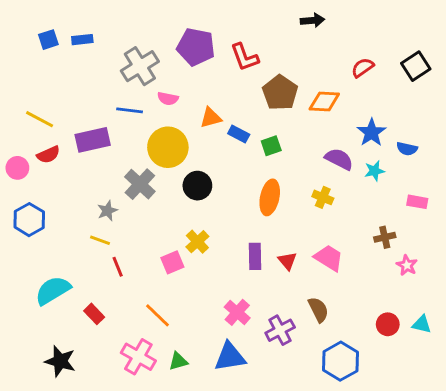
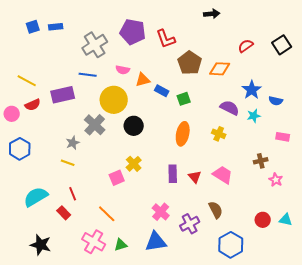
pink semicircle: (168, 99) -> (123, 70), moved
red line: (118, 267) -> (73, 194), moved

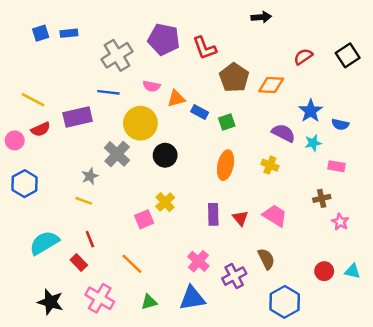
pink rectangle: (283, 137) -> (336, 166), moved
pink cross: (94, 242) -> (100, 298), moved

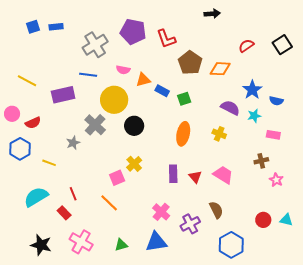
red semicircle: (41, 129) -> (33, 123), moved
yellow line: (84, 201) -> (49, 163), moved
orange line: (132, 264) -> (109, 203), moved

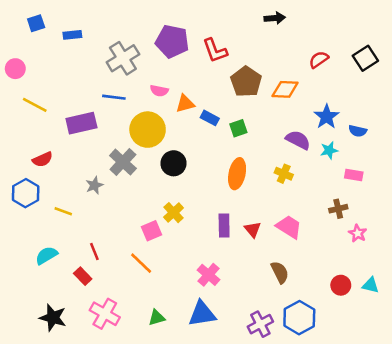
blue square: (33, 27) -> (36, 23), moved
pink circle: (12, 114) -> (15, 69), moved
cyan semicircle: (36, 197) -> (46, 255), size x0.7
purple cross: (190, 224) -> (260, 324), moved

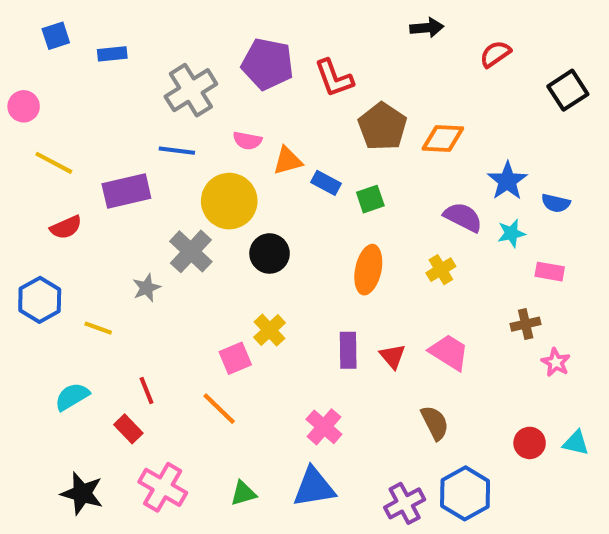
red semicircle: (319, 60) -> (495, 54), moved
red semicircle: (43, 159) -> (66, 227), moved
yellow cross: (284, 174) -> (441, 270), turned 36

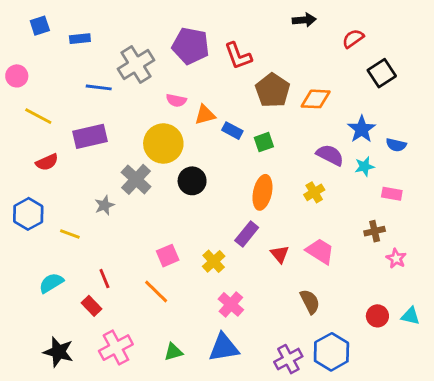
black square: (568, 90) -> (382, 73), moved
blue line: (177, 151) -> (99, 87), moved
yellow cross: (270, 330) -> (214, 261), moved
purple rectangle: (348, 350) -> (247, 234), moved, turned 40
pink cross: (163, 487) -> (116, 348), turned 32

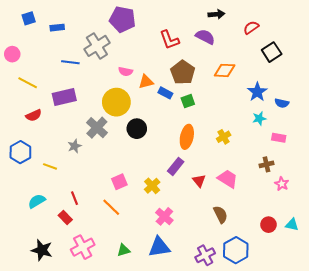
purple pentagon: (191, 46) -> (122, 19), moved
brown pentagon: (273, 90) -> (183, 72), moved
purple semicircle: (330, 155) -> (205, 37), moved

